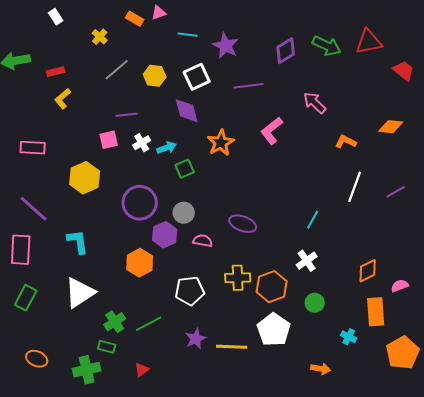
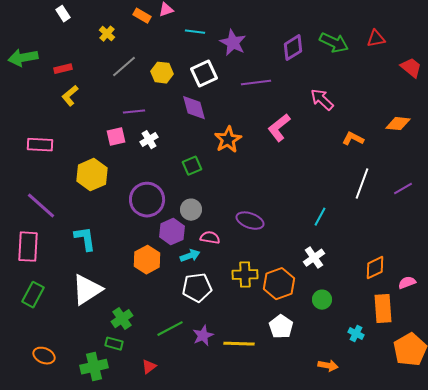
red triangle: (369, 42) -> (376, 39), size x0.7
cyan arrow: (167, 148) -> (190, 256), moved
green line: (149, 324) -> (170, 329), moved
white pentagon: (274, 330) -> (281, 327), size x0.7

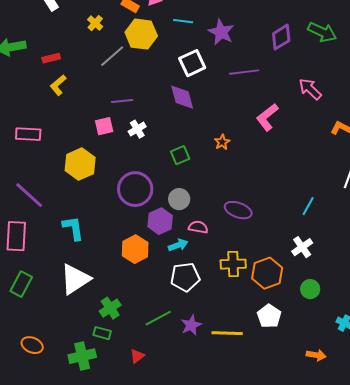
yellow hexagon: (162, 73) -> (141, 34), moved, size x1.4
orange star: (228, 140) -> (222, 142), moved, size x0.6

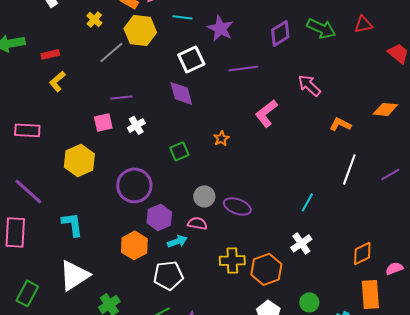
gray circle: (179, 199) -> (204, 196), moved
white pentagon: (185, 277) -> (168, 275), moved
green rectangle: (21, 284) -> (27, 293), moved
green circle: (310, 289) -> (309, 302), moved

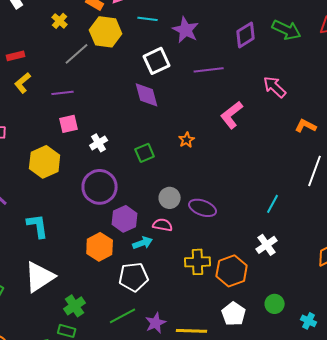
purple line: (121, 97) -> (63, 93), moved
white cross: (136, 125) -> (99, 143), moved

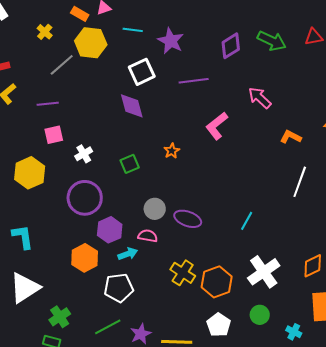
cyan line: (273, 204) -> (247, 221), moved
white cross: (267, 245) -> (264, 272), moved, size x1.5
yellow cross: (198, 262) -> (183, 273), turned 35

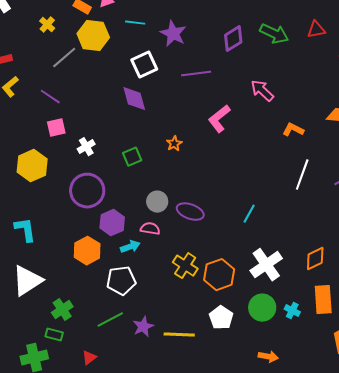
purple line: (48, 104) -> (50, 97), turned 40
green circle: (260, 315) -> (262, 308), size x1.4
cyan cross: (294, 332) -> (292, 311), moved

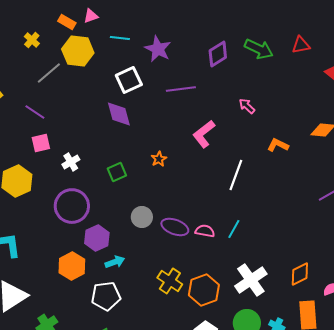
pink arrow: (262, 91) -> (247, 106), size x0.7
white line: (302, 175) -> (236, 175), moved
pink semicircle: (150, 229) -> (205, 231), moved

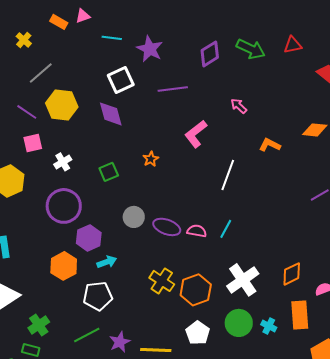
yellow hexagon: (78, 51) -> (62, 105), moved

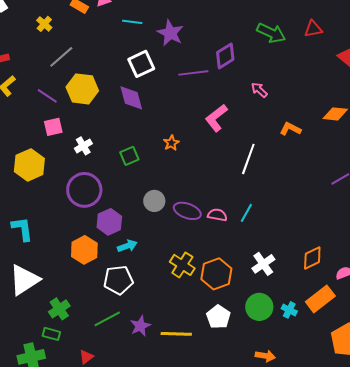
purple diamond: (210, 54) -> (225, 56), moved
white cross: (243, 280) -> (263, 264), size x0.7
orange rectangle: (300, 315) -> (320, 299), turned 56

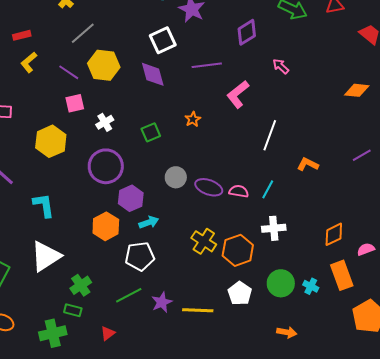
purple line: (193, 73) -> (207, 65), moved
orange L-shape: (290, 129) -> (308, 164), moved
white cross: (263, 264) -> (274, 228), moved, turned 30
orange rectangle: (320, 299) -> (342, 275), turned -72

